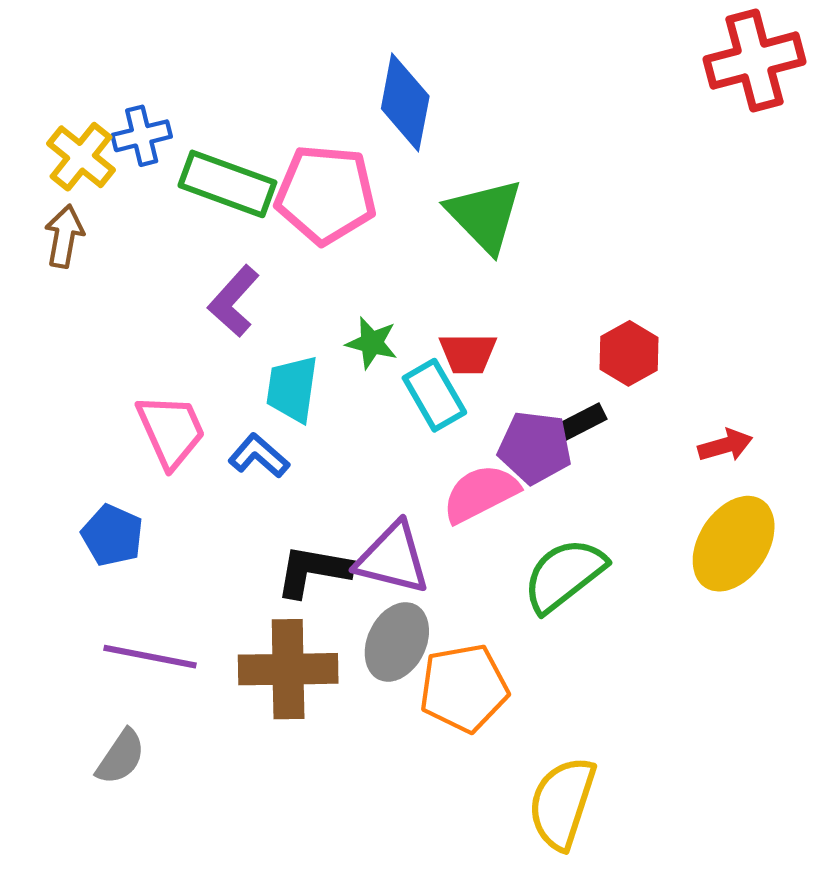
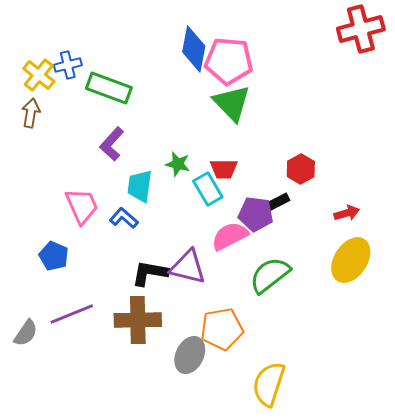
pink pentagon: (326, 194) -> (229, 61), moved
gray ellipse: (397, 642) -> (190, 355), moved
purple line: (150, 657) -> (72, 314), turned -33
gray semicircle: (121, 757) -> (26, 333), moved

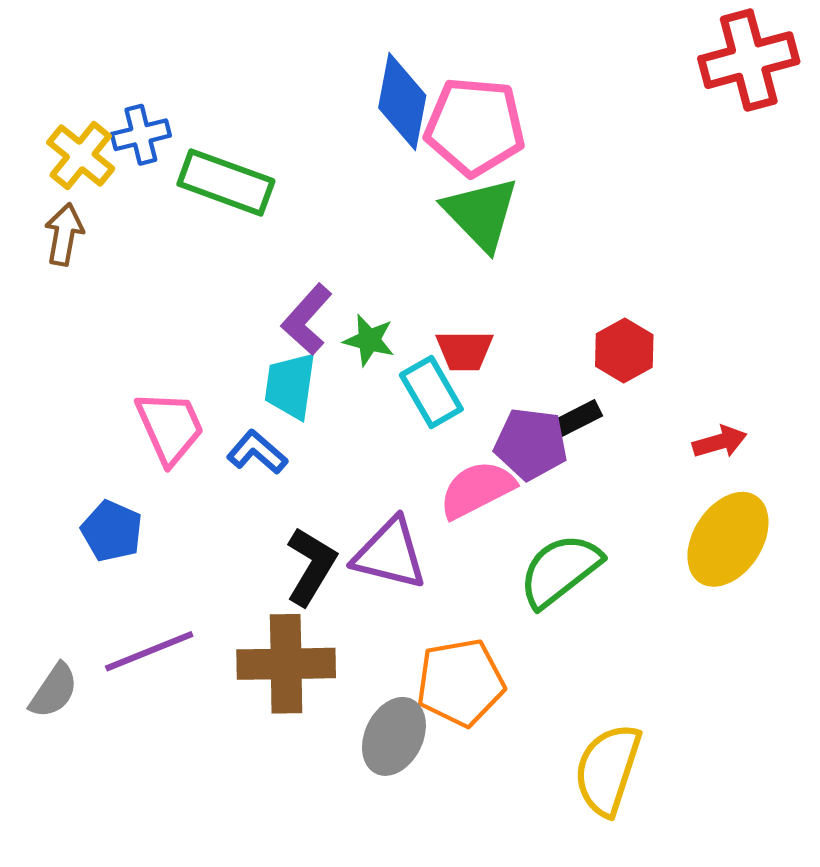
purple L-shape: (112, 144) -> (307, 319), moved
black L-shape: (150, 273) -> (311, 566), turned 111
yellow semicircle: (269, 384) -> (608, 770), moved

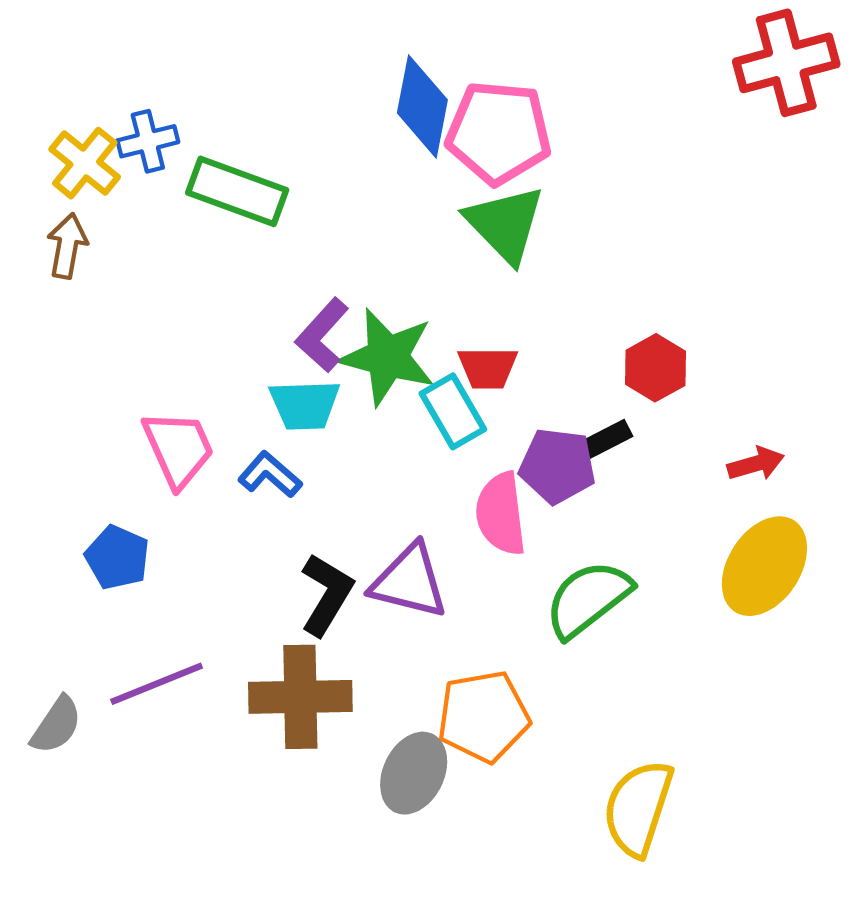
green star: (369, 340) -> (388, 357), size x1.8
cyan trapezoid: (290, 386) -> (305, 405), turned -100
pink semicircle: (477, 490) -> (501, 514), turned -70

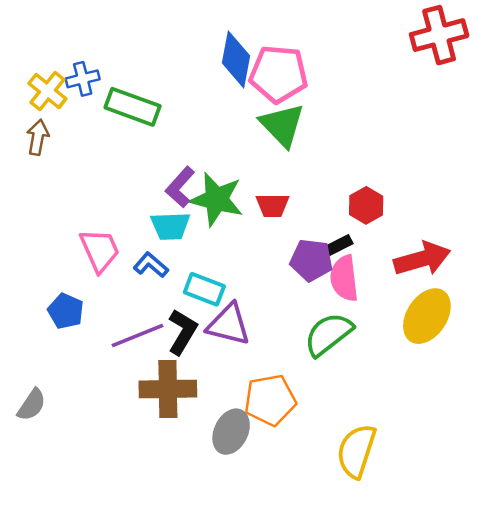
cyan rectangle: (453, 411) -> (204, 289), moved, turned -39
red arrow: (756, 464) -> (422, 259), size x1.8
pink semicircle: (501, 514) -> (344, 278), moved
purple line: (157, 684) -> (137, 335), moved

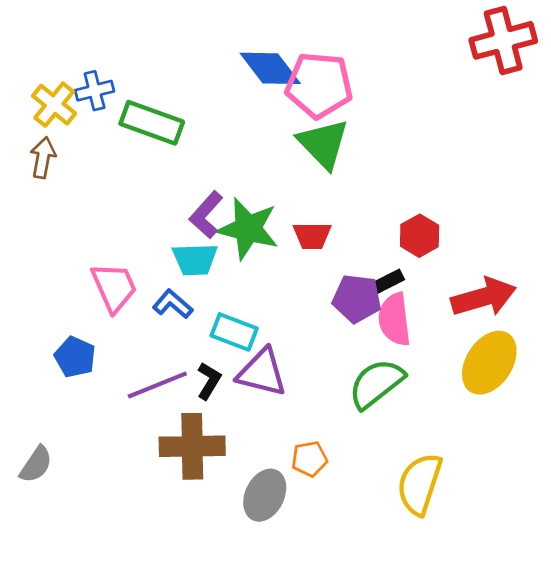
blue diamond: (236, 59) -> (270, 68), turned -48
black L-shape: (182, 332) -> (209, 381), size x0.7
orange pentagon: (270, 400) -> (309, 459), size x0.6
yellow semicircle: (356, 451) -> (420, 484), moved

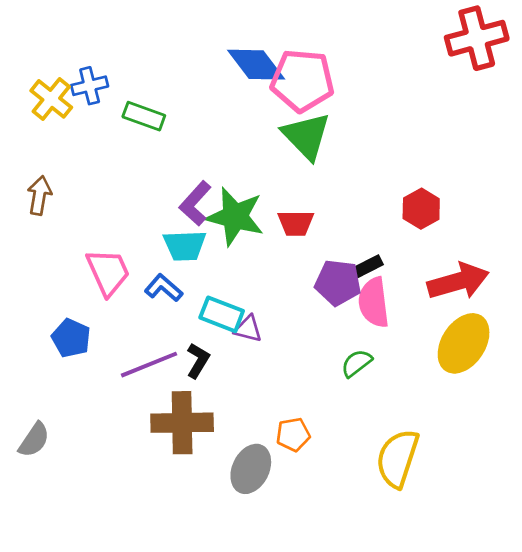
green rectangle: (152, 123) -> (144, 116), size x0.7
brown arrow: (43, 158) -> (39, 195), moved
red hexagon: (420, 236) -> (421, 209), moved
purple triangle: (262, 372) -> (248, 329), moved, size x0.6
green semicircle: (376, 384) -> (356, 363), size x0.6

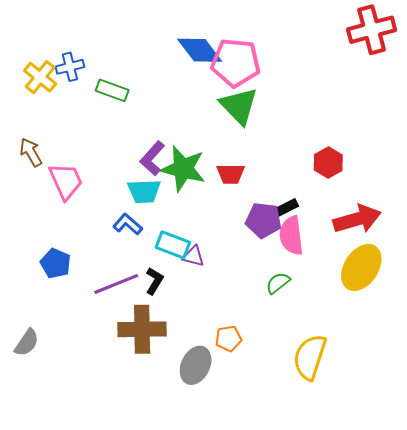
brown arrow: (39, 195) -> (31, 152), turned -40
pink trapezoid: (108, 272) -> (66, 181), moved

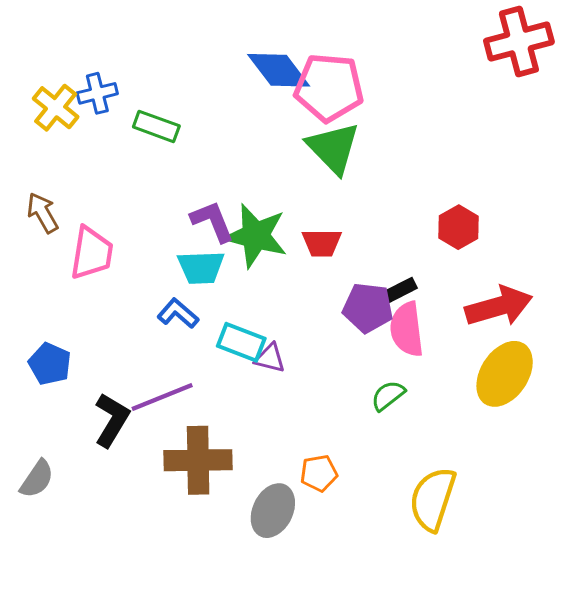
purple L-shape: (152, 158) -> (212, 221), turned 116
pink trapezoid: (66, 181) -> (92, 253), turned 33
blue pentagon: (56, 263) -> (50, 364), moved
black L-shape: (154, 281) -> (112, 420), moved, size x1.4

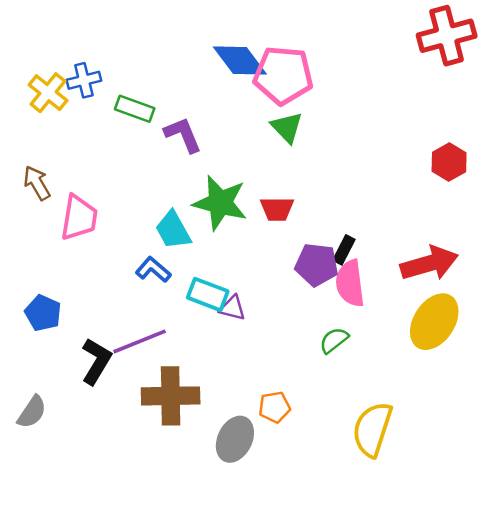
green triangle: (333, 148) -> (287, 127), size x0.7
purple L-shape: (212, 221) -> (183, 135), moved
red hexagon: (458, 227) -> (449, 162), moved
cyan trapezoid: (201, 267) -> (173, 230), turned 63
black rectangle: (400, 290) -> (344, 250), turned -36

